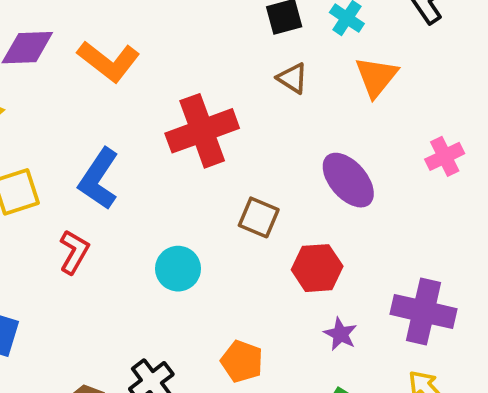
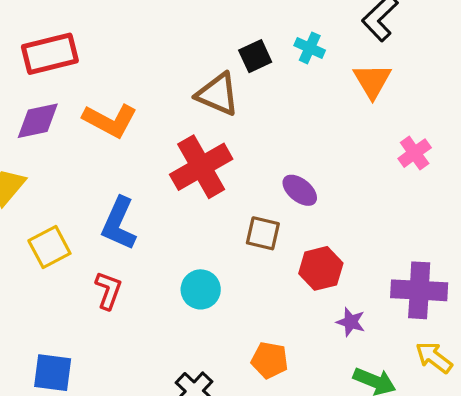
orange triangle: (376, 77) -> (372, 81), moved
brown triangle: (292, 78) -> (218, 94), moved, size x1.6
purple ellipse: (348, 180) -> (300, 190), moved, size x0.7

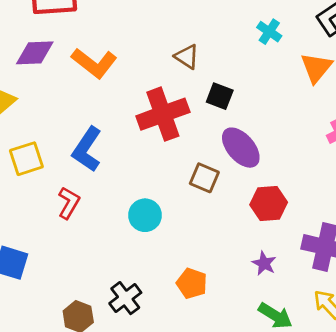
black square: (255, 56) -> (220, 96), moved, turned 36
brown triangle: (218, 94) -> (187, 57), size x0.7
purple ellipse: (300, 190) -> (241, 148), size x1.4
red hexagon: (321, 268) -> (269, 204), moved

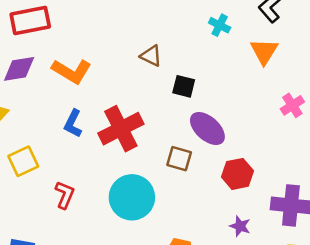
red cross: (163, 114) -> (121, 129), moved
blue L-shape: (87, 149) -> (73, 124), moved, size x0.7
cyan circle: (145, 215) -> (132, 197), size x1.6

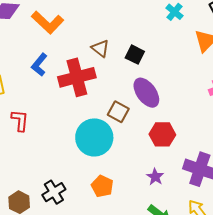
brown triangle: (151, 56) -> (100, 48), moved
red L-shape: (65, 195) -> (20, 120), turned -30
cyan circle: (132, 197) -> (94, 137), moved

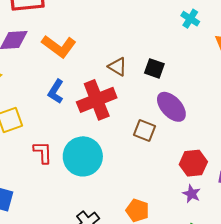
red hexagon: (162, 134) -> (193, 163), moved
cyan circle: (94, 137) -> (83, 156), moved

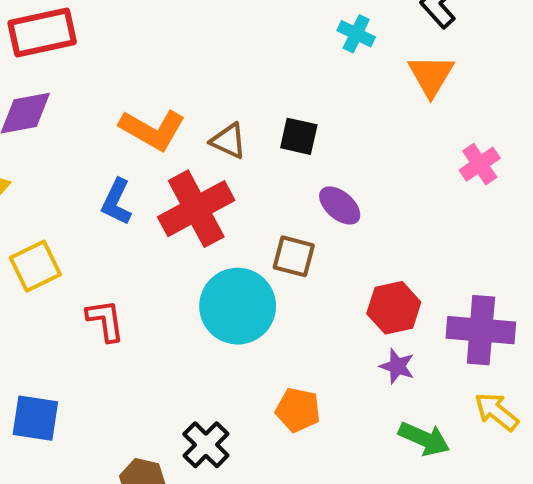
orange L-shape: (59, 46) -> (152, 130), moved
purple ellipse: (171, 107) -> (340, 205), size x0.7
cyan circle: (83, 156) -> (238, 306), moved

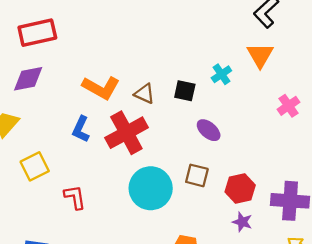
cyan cross: (356, 34) -> (221, 74), moved, turned 30
brown square: (294, 256) -> (197, 175), moved

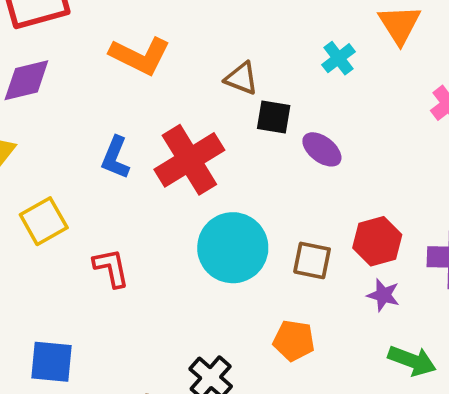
orange L-shape: (101, 88) -> (140, 56), moved
black square: (185, 91) -> (274, 117), moved
brown triangle: (145, 94) -> (241, 78), moved
brown square: (197, 175) -> (312, 260), moved

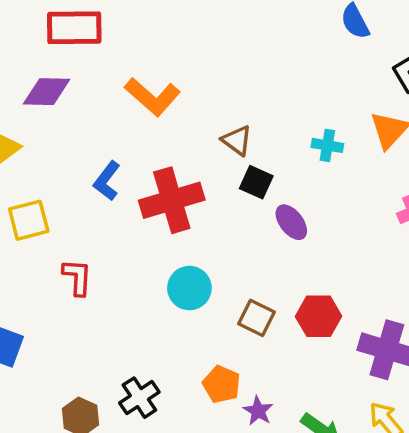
cyan cross: (339, 58) -> (327, 145), turned 32
cyan circle: (233, 248) -> (189, 288), size x0.7
purple star: (383, 295) -> (258, 411), moved

